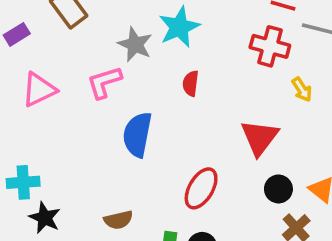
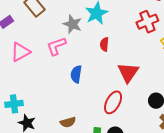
red cross: (270, 46) -> (147, 22), turned -35
blue semicircle: (137, 135) -> (76, 74), size x0.7
red triangle: (260, 138) -> (128, 72), moved

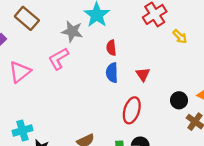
red triangle: (128, 72) -> (143, 74), size x0.6
blue semicircle: (76, 74) -> (112, 73), moved

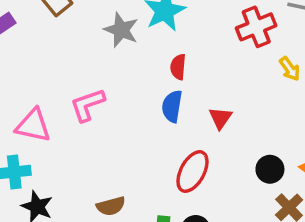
pink L-shape: (58, 59) -> (87, 105), moved
pink triangle: (20, 72) -> (33, 126), moved, turned 40

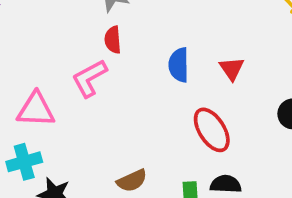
red semicircle: (178, 67) -> (113, 40), moved
red ellipse: (192, 172) -> (212, 130), turned -51

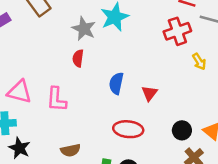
pink L-shape: (89, 78) -> (56, 99), moved, turned -70
red ellipse: (212, 130) -> (128, 129), turned -64

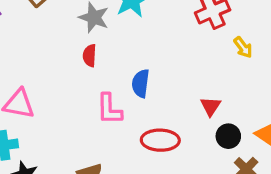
red triangle: (149, 93) -> (211, 106), moved
pink L-shape: (56, 99) -> (109, 109), moved

